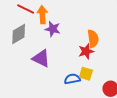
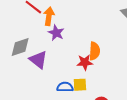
gray diamond: (19, 34) -> (20, 47), moved
yellow square: (86, 74) -> (80, 85), turned -32

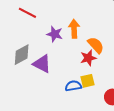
orange arrow: (49, 16) -> (74, 29), moved
orange semicircle: (94, 51) -> (96, 45), turned -36

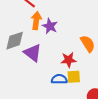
orange arrow: (74, 29) -> (36, 21), moved
red star: (88, 58) -> (69, 60), moved

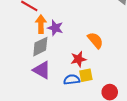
gray diamond: (15, 41) -> (40, 47), moved
purple triangle: (33, 53) -> (42, 70), moved

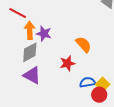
yellow square: (86, 75) -> (103, 84), moved, turned -32
blue semicircle: (72, 80) -> (88, 82), moved

